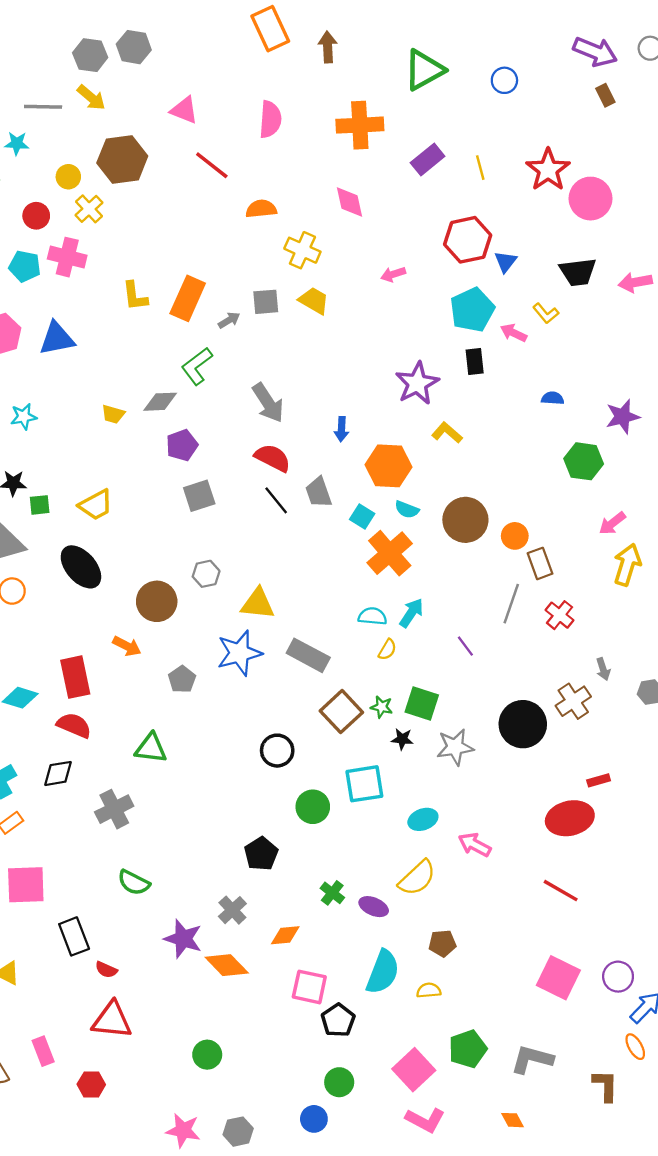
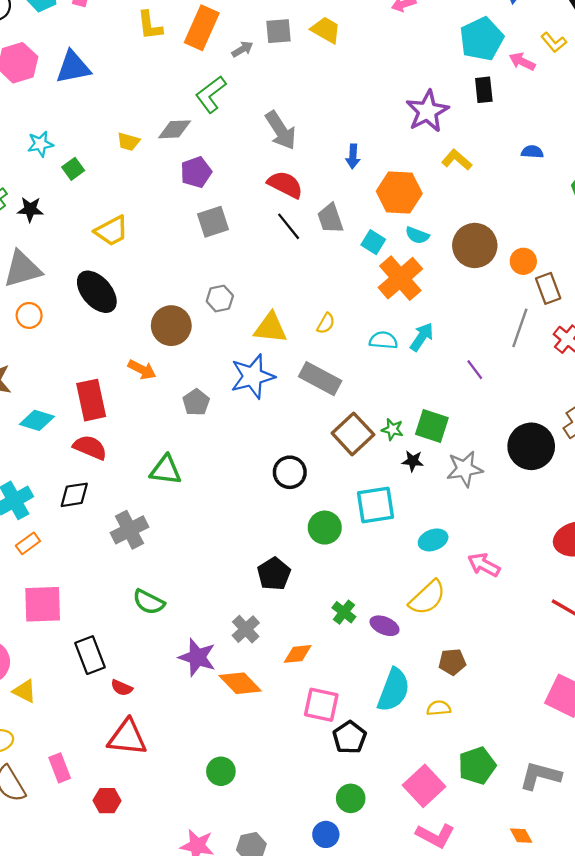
blue semicircle: (553, 398) -> (532, 152), moved
green square: (40, 505) -> (73, 169), moved, turned -30
yellow semicircle: (387, 650) -> (326, 323), moved

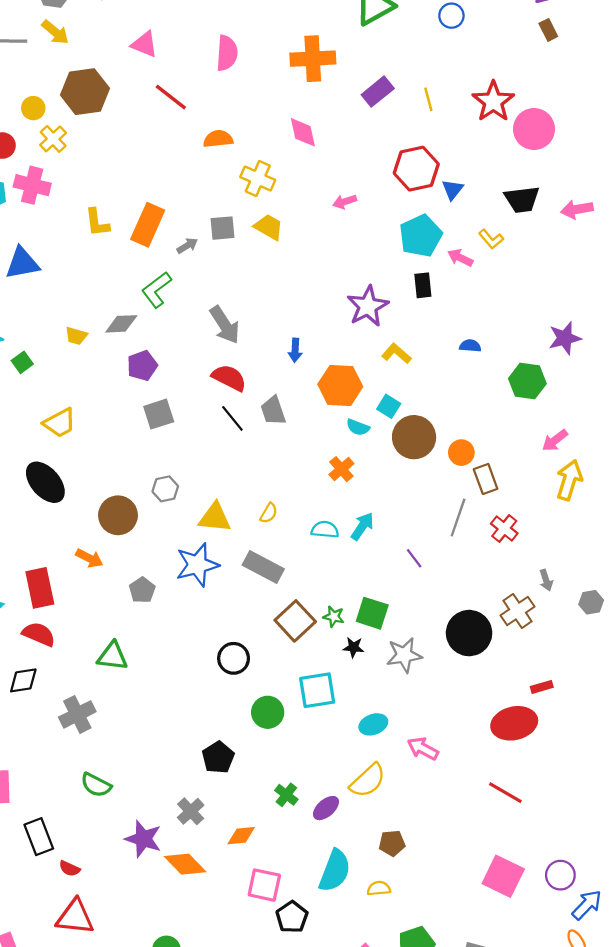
cyan square: (373, 242) -> (389, 406), moved
orange cross: (400, 278) -> (341, 469), size x0.6
purple ellipse: (385, 626) -> (326, 808), turned -64

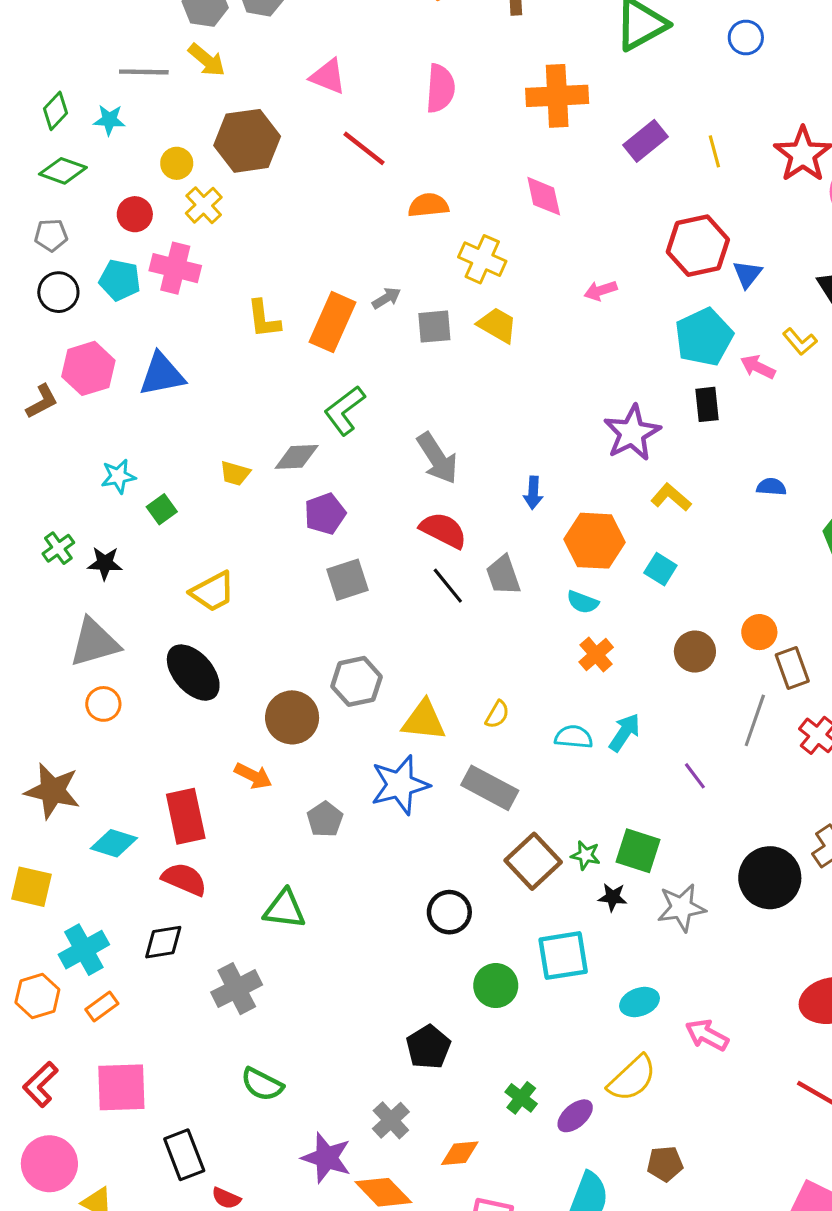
gray arrow: (187, 246) -> (386, 298), moved
cyan semicircle: (358, 427) -> (583, 602), moved
brown circle: (414, 437) -> (695, 652), moved, size x0.7
gray hexagon: (165, 489) -> (356, 681), size x1.4

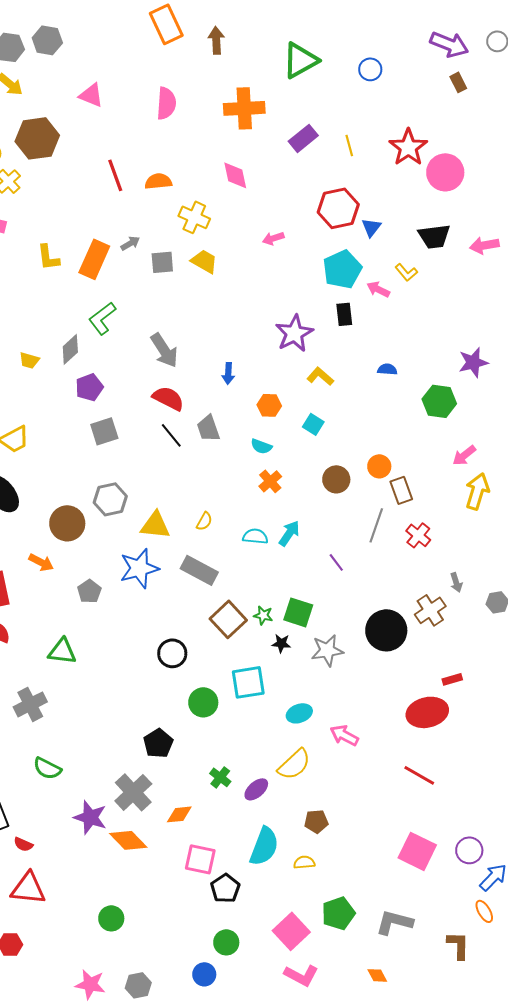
red line: (364, 148) -> (115, 175), moved, turned 32
gray diamond: (297, 457) -> (70, 349), turned -40
orange hexagon: (595, 541) -> (269, 405), size x0.6
gray cross: (391, 1120) -> (133, 792), size x1.5

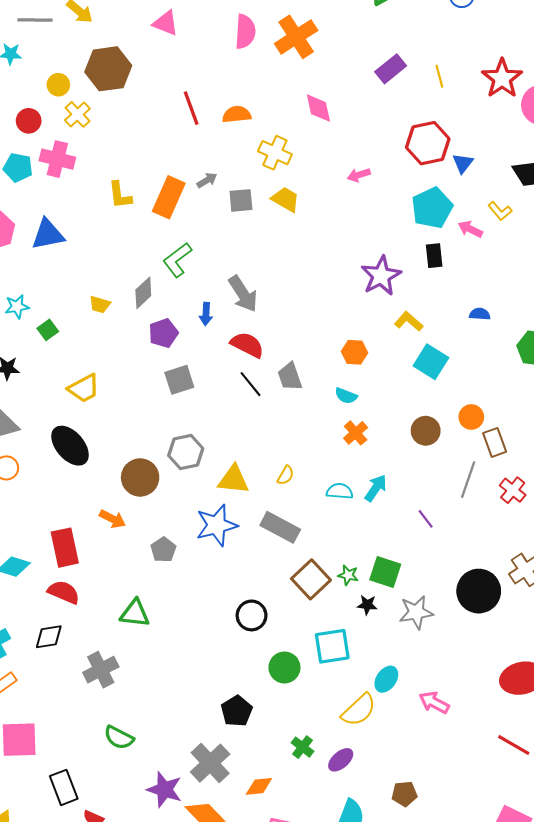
orange cross: (244, 108) -> (296, 37), moved, turned -30
blue arrow: (228, 373) -> (206, 314), moved
cyan square: (313, 424) -> (431, 362), moved, size x1.5
cyan ellipse: (299, 713) -> (386, 679), turned -35
yellow semicircle: (294, 764) -> (359, 710), moved

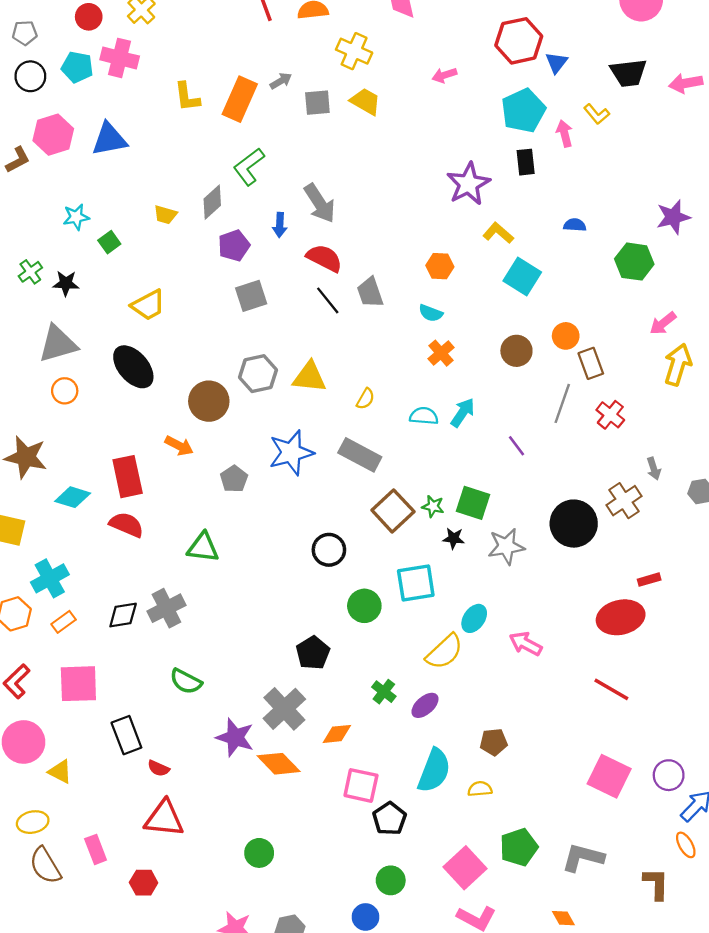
pink arrow: (470, 229) -> (565, 133), turned 50
yellow triangle: (233, 480) -> (309, 377), moved
black diamond: (49, 637) -> (123, 615), moved

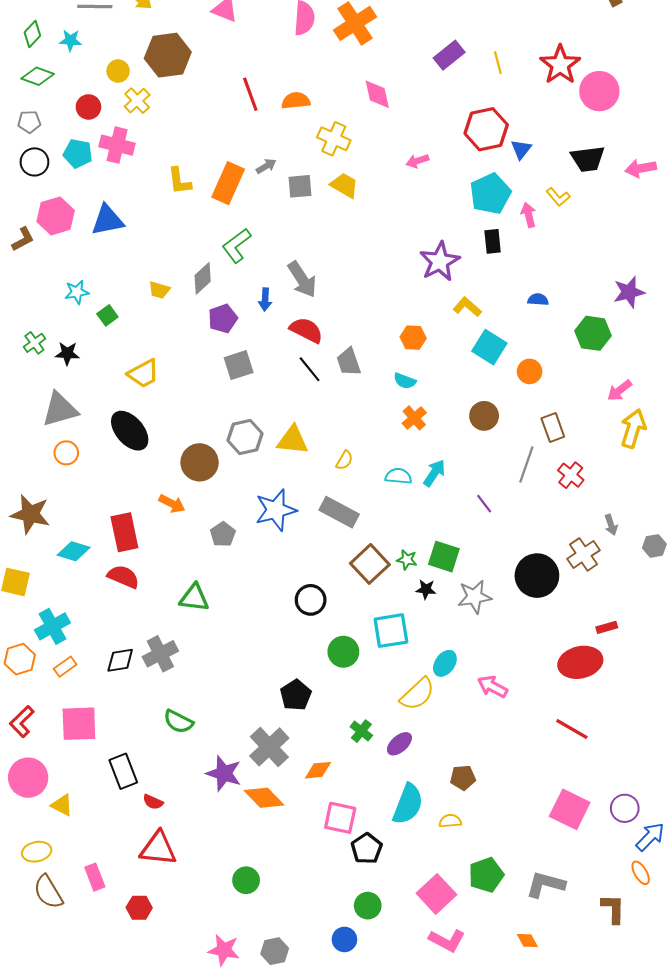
orange circle: (566, 336) -> (530, 371), moved

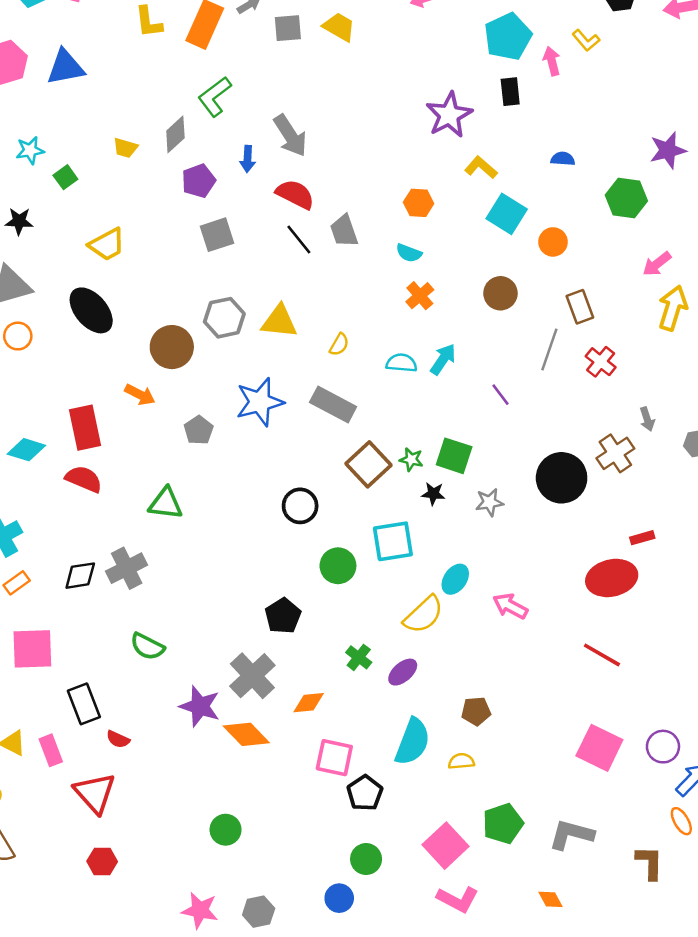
gray star: (475, 597) -> (489, 502), size x0.7
red triangle: (158, 848) -> (95, 793), moved, turned 42
pink rectangle: (95, 877) -> (51, 750), moved

